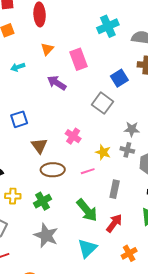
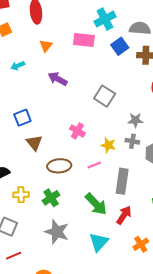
pink rectangle: (78, 59) -> (84, 40), moved, turned -60
blue square: (119, 78) -> (120, 46), moved
brown triangle: (39, 146) -> (34, 143), moved
gray rectangle: (115, 189) -> (122, 181), size x1.4

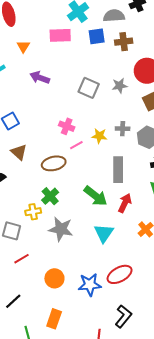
blue square: (120, 46) -> (97, 36), turned 36
gray star: (135, 120) -> (120, 86), moved
brown triangle: (34, 143) -> (19, 152), moved
pink line: (94, 165) -> (76, 145), moved
yellow cross: (21, 195) -> (33, 212), moved

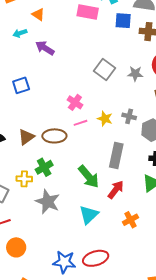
orange triangle: (23, 46) -> (38, 14), moved, turned -40
purple arrow: (40, 78) -> (45, 48), moved
brown triangle: (19, 152) -> (26, 137), moved, turned 30
orange circle: (54, 278) -> (16, 247), moved

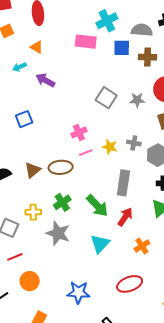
pink cross: (75, 102) -> (79, 132), turned 35
green cross: (44, 167) -> (62, 202), moved
red ellipse: (96, 258) -> (130, 284), moved

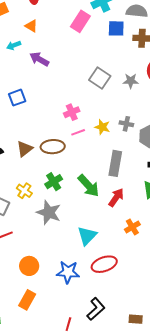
pink rectangle: (86, 42) -> (80, 21), turned -65
yellow cross: (33, 212) -> (24, 191), turned 35
cyan triangle: (100, 244) -> (87, 236), moved
orange circle: (30, 281) -> (29, 266), moved
red ellipse: (130, 284) -> (104, 264), moved

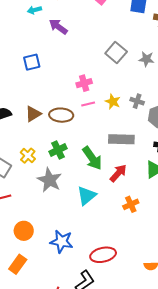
gray rectangle: (115, 163) -> (121, 139), turned 75
cyan triangle: (87, 236) -> (87, 196), moved
red ellipse: (104, 264) -> (103, 255), moved

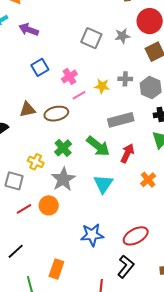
blue square: (32, 62) -> (40, 67), moved
brown triangle: (33, 114) -> (27, 109), moved, turned 36
gray star: (49, 180) -> (63, 179), turned 30
orange circle: (24, 231) -> (49, 205), moved

